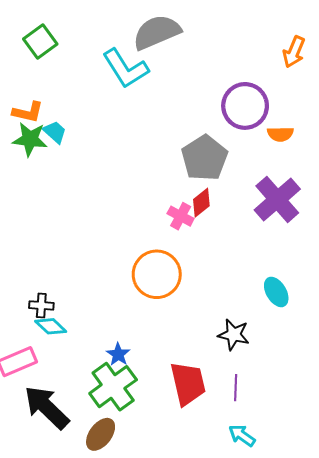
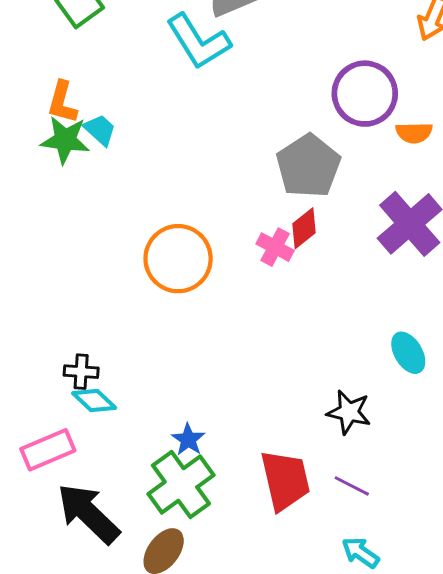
orange L-shape: (28, 112) -> (62, 102), turned 92
orange circle: (157, 274) -> (178, 259), moved
purple line: (236, 388) -> (352, 486), turned -65

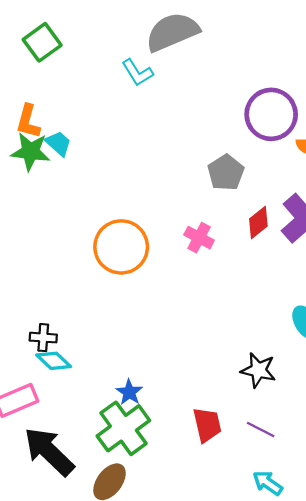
cyan L-shape: (198, 41) -> (137, 73), size x0.6
gray pentagon: (308, 166) -> (226, 173), size x0.7
red diamond: (304, 228) -> (258, 222), moved
red trapezoid: (285, 480) -> (207, 425), size x0.7

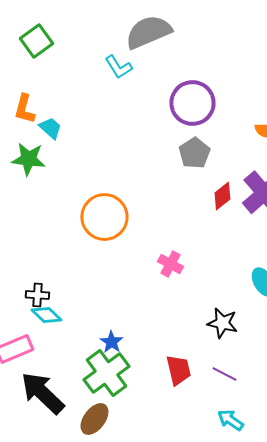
purple circle: (271, 114) -> (192, 103), moved
green star: (30, 152) -> (28, 159), moved
pink cross: (199, 238) -> (170, 264), moved

